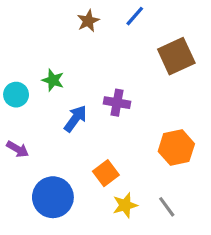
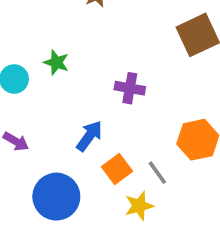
blue arrow: (75, 119) -> (89, 136), moved
gray line: (167, 207) -> (157, 173), moved

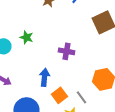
blue arrow: (89, 136) -> (44, 77), turned -30

